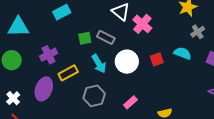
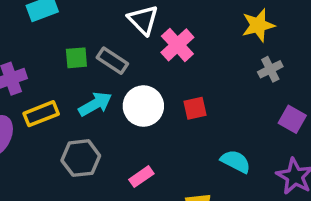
cyan semicircle: (183, 53) -> (236, 161), moved
cyan arrow: (99, 64) -> (95, 104), turned -96

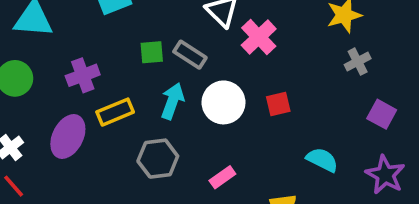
cyan arrow: (95, 104) -> (172, 101), turned -40

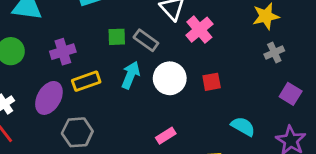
gray hexagon: (158, 159) -> (77, 132), moved

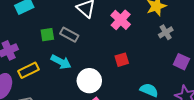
pink cross: (199, 30) -> (121, 20), moved
cyan arrow: (131, 75) -> (61, 62), turned 102
white circle: (170, 78) -> (89, 81), moved

